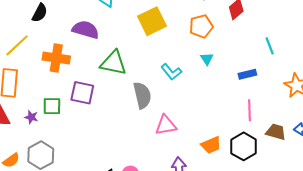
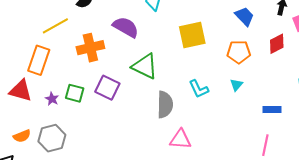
orange cross: (56, 58) -> (90, 48), turned -36

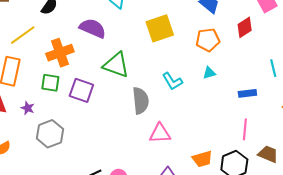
cyan triangle: (236, 85) -> (209, 73), turned 40
green square: (75, 93) -> (50, 83), moved
gray hexagon: (52, 138) -> (50, 134), moved

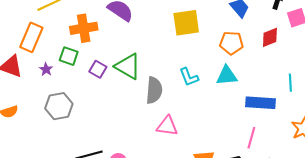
green triangle: (116, 65) -> (128, 66), moved
cyan triangle: (209, 73) -> (227, 76), size x1.6
purple square: (81, 90) -> (98, 69), size x0.7
blue rectangle: (247, 93) -> (261, 103), size x1.6
purple star: (28, 108) -> (46, 69), moved

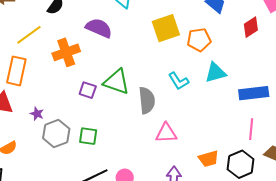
orange pentagon: (231, 43) -> (199, 40), moved
green square: (69, 56) -> (88, 136), moved
purple star: (46, 69) -> (37, 114), moved

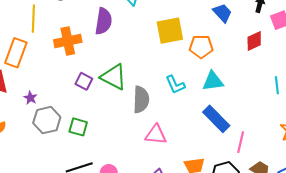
purple semicircle: (99, 28) -> (103, 21), turned 68
yellow line: (29, 35) -> (33, 19), turned -60
blue rectangle: (254, 93) -> (216, 119), moved, turned 44

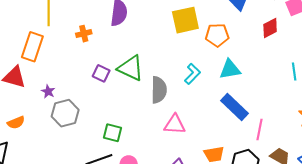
orange cross: (68, 41) -> (84, 34), size x0.6
cyan L-shape: (175, 85) -> (192, 74), turned -110
green square: (78, 127) -> (113, 133), moved

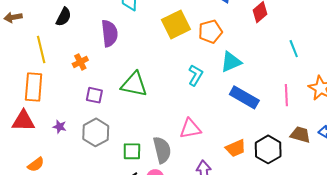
purple square: (101, 73) -> (94, 95), moved
gray semicircle: (159, 90) -> (162, 150), moved
gray hexagon: (65, 113) -> (96, 132), moved
pink line: (259, 129) -> (286, 95), moved

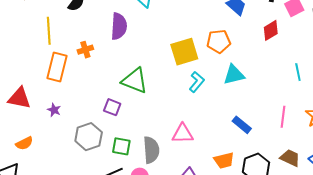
yellow square: (176, 25) -> (184, 52), moved
orange rectangle: (34, 87) -> (57, 67), moved
purple square: (94, 95) -> (112, 107), moved
blue rectangle: (244, 97) -> (242, 125), moved, size x0.7
gray hexagon: (96, 132) -> (89, 137), moved

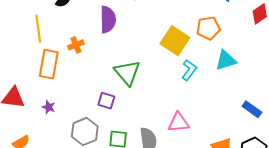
yellow square: (184, 52) -> (175, 41), turned -36
green triangle: (135, 81) -> (127, 73), turned 32
blue rectangle: (242, 125) -> (252, 109), moved

